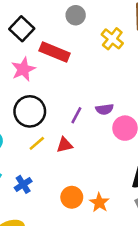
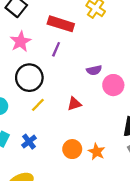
red rectangle: (55, 52) -> (61, 24), moved
purple line: (76, 115) -> (56, 49), moved
red triangle: (65, 145) -> (74, 104), moved

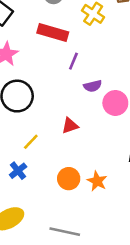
purple line: (56, 49) -> (73, 61), moved
yellow line: (38, 105) -> (31, 142), moved

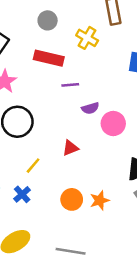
purple line: (73, 61) -> (70, 85), turned 66
orange star: (97, 181) -> (100, 200), turned 30

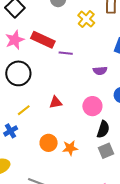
red rectangle: (49, 58) -> (43, 40), moved
purple semicircle: (90, 108) -> (100, 71), moved
pink circle: (113, 124) -> (92, 106), moved

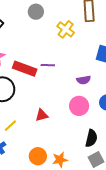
red rectangle: (43, 40) -> (25, 69), moved
pink circle: (92, 106) -> (79, 106), moved

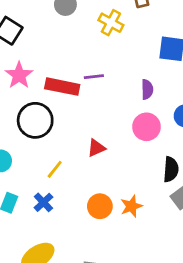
purple semicircle: (84, 80) -> (147, 89), turned -72

